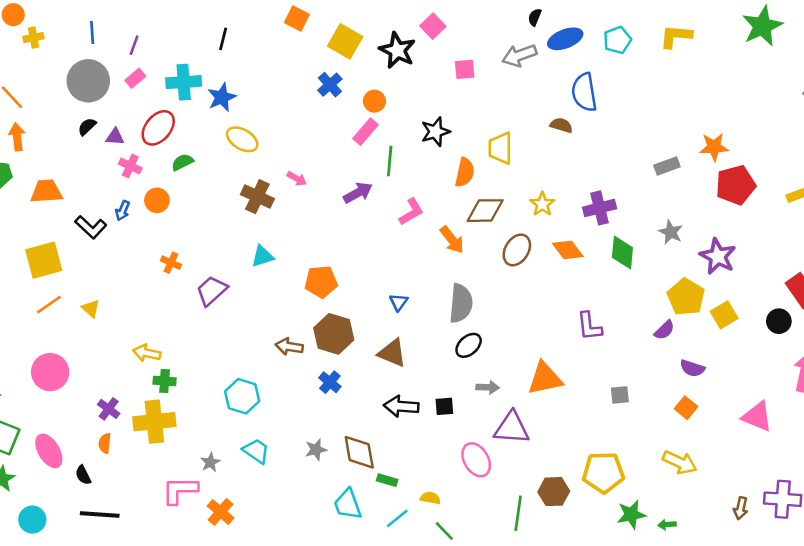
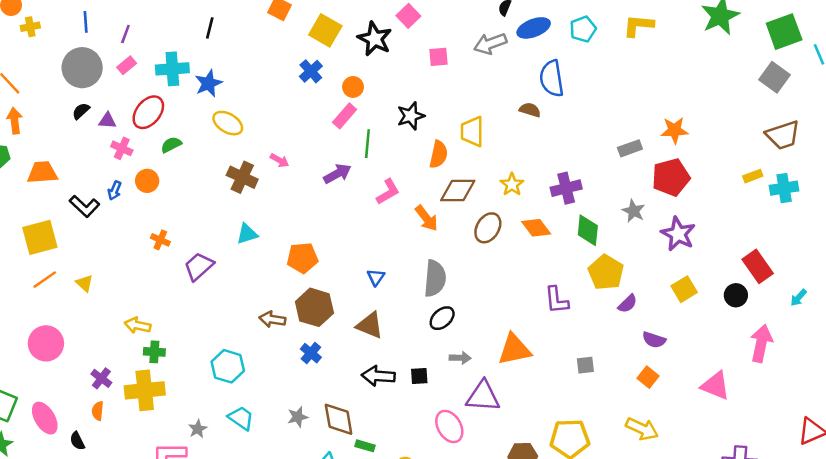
red pentagon: (736, 185) -> (671, 177), moved
yellow pentagon: (686, 297) -> (606, 272), moved

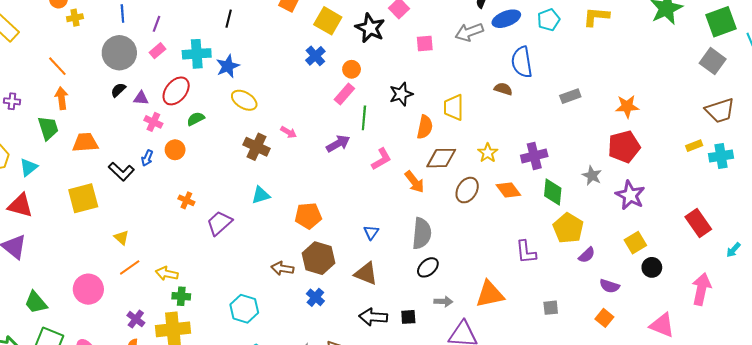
gray rectangle: (630, 148) -> (570, 96), moved
orange line: (45, 280) -> (130, 267), moved
black circle: (736, 295) -> (652, 267), moved

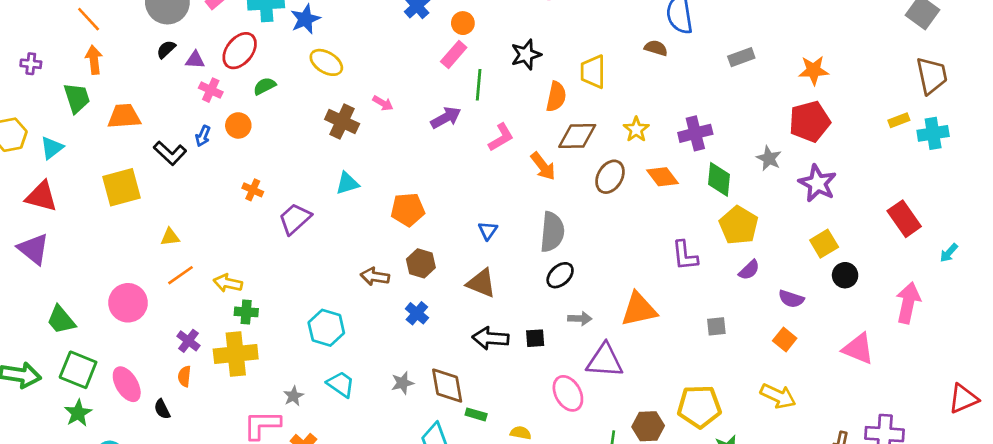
brown trapezoid: (720, 111) -> (932, 76), turned -84
yellow triangle: (121, 237) -> (170, 237), turned -49
purple semicircle: (587, 255) -> (749, 270), moved
brown hexagon: (318, 258) -> (421, 263), size x0.7

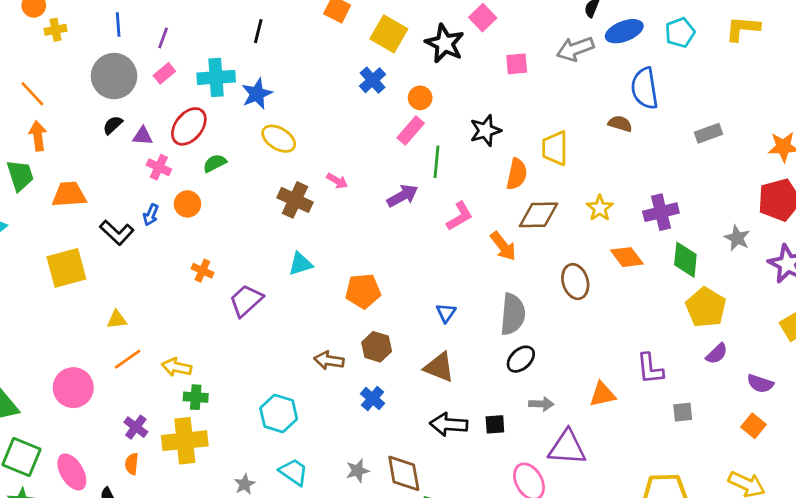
brown ellipse: (610, 177) -> (575, 282), moved, turned -48
purple L-shape: (685, 256) -> (650, 369), moved
orange triangle: (639, 309) -> (602, 394), size x0.7

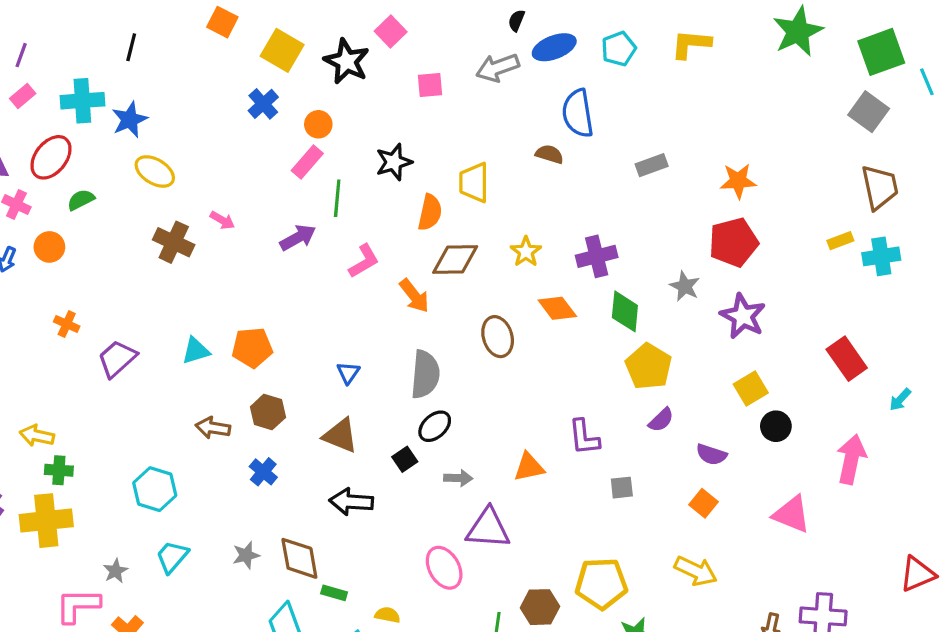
cyan triangle: (300, 264) -> (196, 351), moved
black square: (495, 424) -> (405, 459), moved, turned -30
cyan trapezoid: (294, 472) -> (172, 557), turned -84

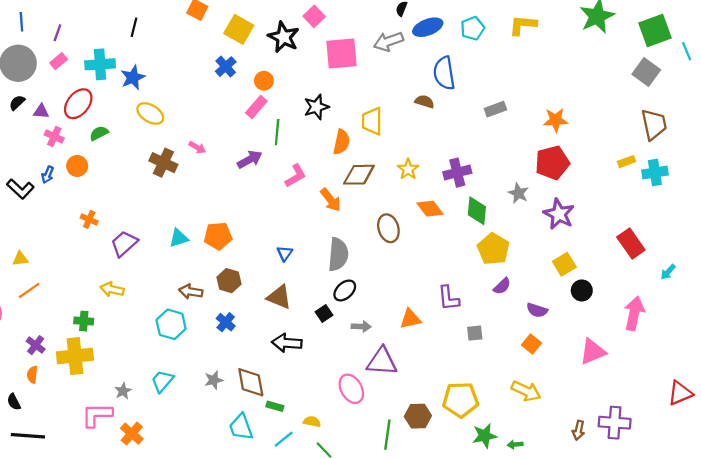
pink square: (430, 85) -> (341, 53), size x1.8
yellow arrow: (37, 436) -> (112, 289), moved
cyan hexagon: (155, 489) -> (171, 324), moved
pink triangle: (792, 514) -> (593, 352), turned -44

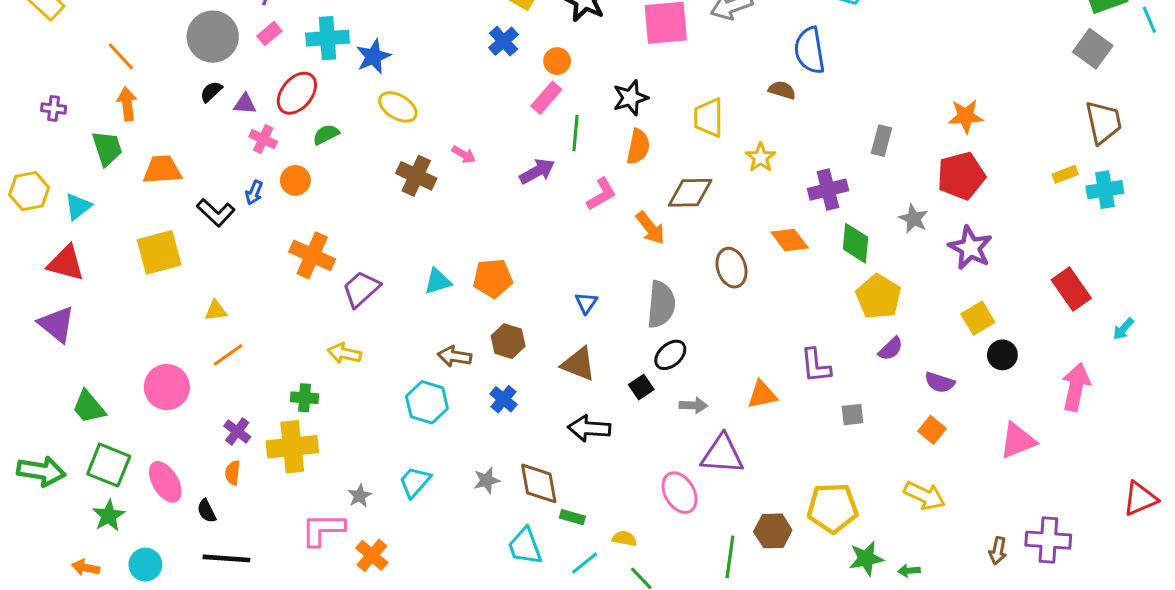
gray rectangle: (495, 109) -> (882, 141), moved, turned -55
orange semicircle: (341, 142) -> (638, 147), moved
yellow star: (408, 169) -> (761, 157), moved
orange cross: (89, 219) -> (312, 255), size x1.8

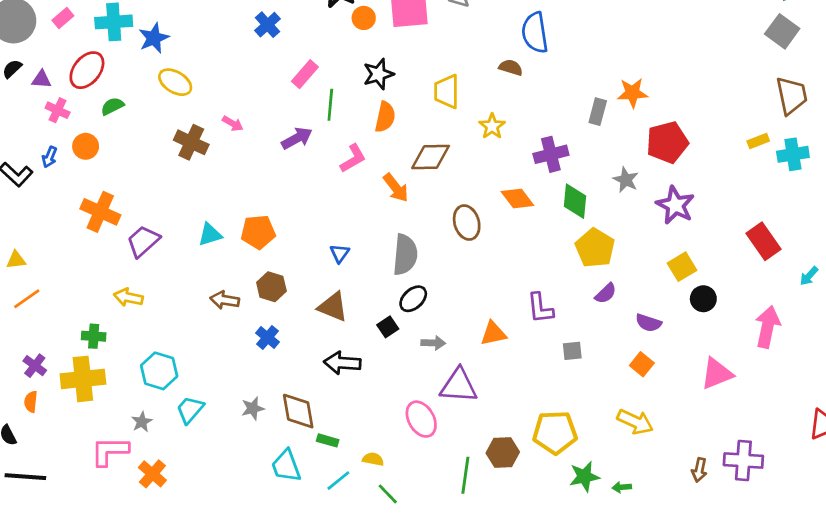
orange circle: (557, 61) -> (364, 18), moved
orange star: (966, 116) -> (632, 93), moved
cyan hexagon: (427, 402) -> (159, 371), moved

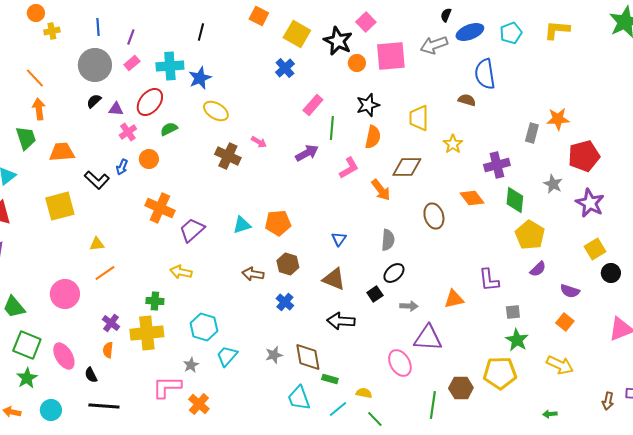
pink cross: (58, 110) -> (128, 132), turned 30
gray semicircle: (405, 255) -> (388, 240), size x0.7
green star: (584, 477) -> (517, 340), moved, turned -30

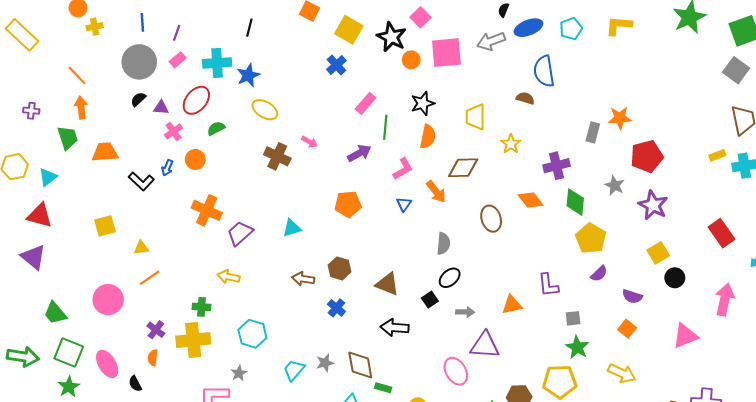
yellow square: (60, 206) -> (105, 226), moved, size x0.7
orange pentagon: (278, 223) -> (348, 204), moved
blue triangle: (339, 239) -> (404, 204), moved
cyan trapezoid: (227, 356) -> (294, 370), moved

